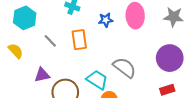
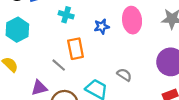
gray line: (50, 41) -> (59, 65), moved
gray semicircle: (124, 68) -> (124, 75), size x0.6

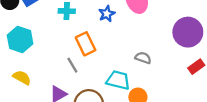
gray line: (59, 65) -> (72, 65), turned 32

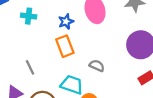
orange rectangle: (86, 44) -> (65, 46), moved

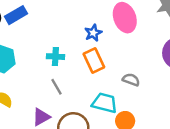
cyan cross: (29, 16) -> (55, 57), moved

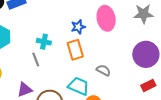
gray line: (57, 87) -> (36, 59), moved

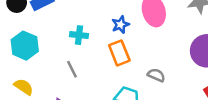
cyan cross: (44, 42) -> (79, 35), moved

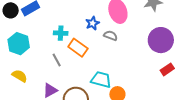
orange rectangle: (119, 53) -> (78, 48), moved, turned -30
gray semicircle: (156, 75) -> (111, 36), moved

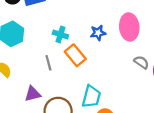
gray semicircle: (111, 36) -> (141, 62), moved
cyan trapezoid: (101, 80) -> (91, 97), turned 75

